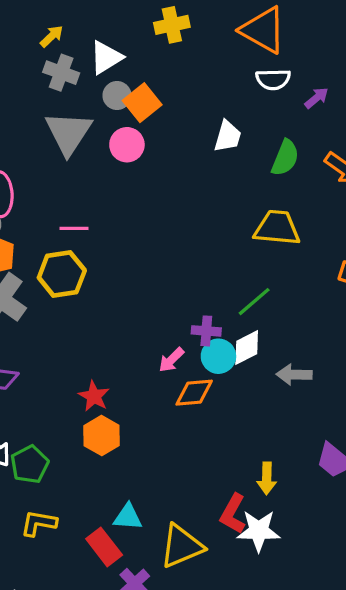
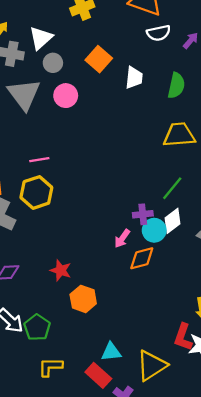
orange square: (142, 103) -> (99, 59), moved
red star: (94, 396) -> (61, 270), moved

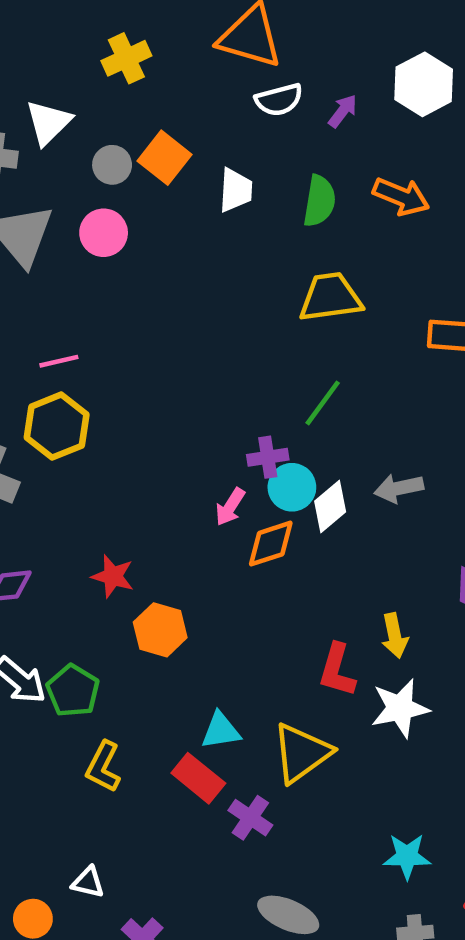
gray circle: (53, 63) -> (112, 165), moved
white diamond: (173, 221) -> (330, 506), moved
red L-shape: (183, 337) -> (337, 670), moved
yellow L-shape: (50, 367) -> (103, 767), turned -60

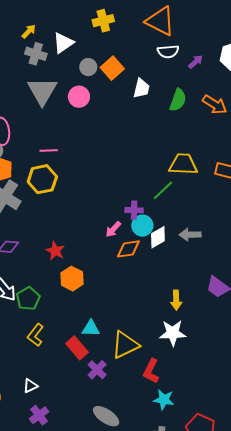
yellow trapezoid: (330, 297) -> (183, 164), moved
red L-shape: (337, 670) -> (151, 371), moved
white triangle: (88, 882) -> (30, 386), moved, turned -49

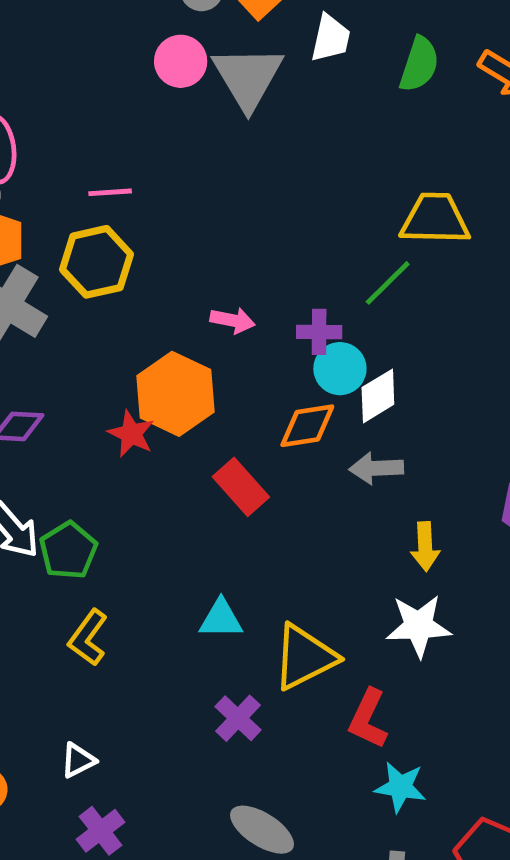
gray triangle: (42, 91) -> (248, 77), moved
pink arrow: (113, 229) -> (233, 320), moved, turned -120
gray arrow: (190, 235) -> (376, 468), moved
orange hexagon: (72, 279) -> (175, 394), moved, size x1.4
red rectangle: (77, 348) -> (241, 487), moved

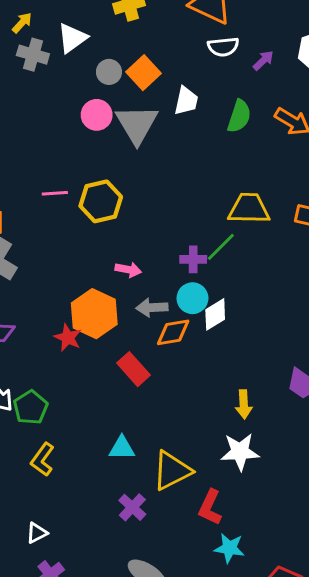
yellow hexagon: (97, 262) -> (101, 201), moved
purple cross: (319, 332) -> (193, 259), moved
gray arrow: (376, 468) -> (152, 308), moved

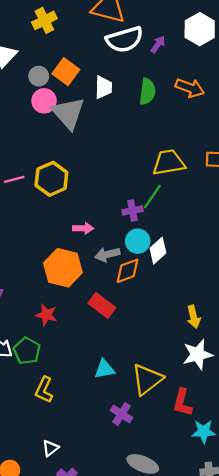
white semicircle: (223, 47) -> (125, 39), size x1.5
pink circle: (97, 115) -> (44, 101), moved
red star: (68, 338) -> (46, 315), moved

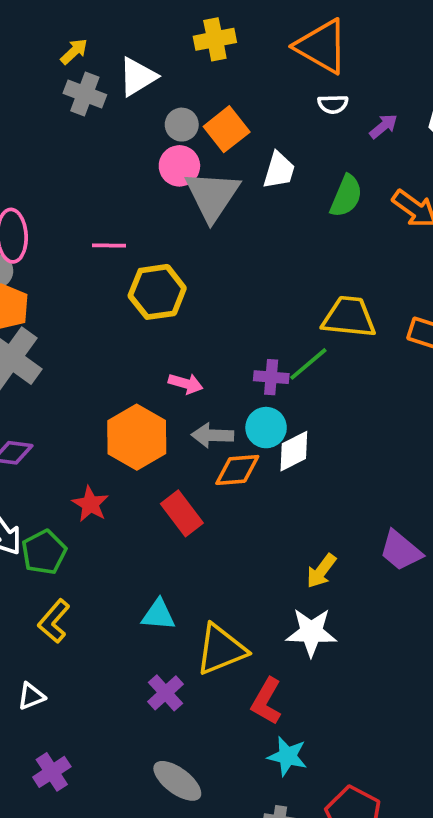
white semicircle: (125, 39) -> (333, 104), size x0.5
pink line: (14, 179) -> (109, 246), moved
yellow arrow: (194, 317) -> (321, 571), turned 35
white triangle: (50, 448) -> (31, 696), moved

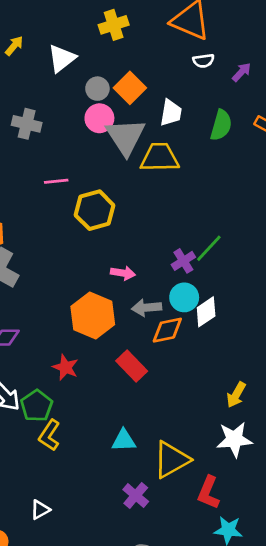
gray cross: (85, 94) -> (27, 124), moved
yellow trapezoid: (349, 317) -> (160, 158), moved
purple cross: (271, 377) -> (183, 261), turned -30
yellow L-shape: (54, 621) -> (49, 435), moved

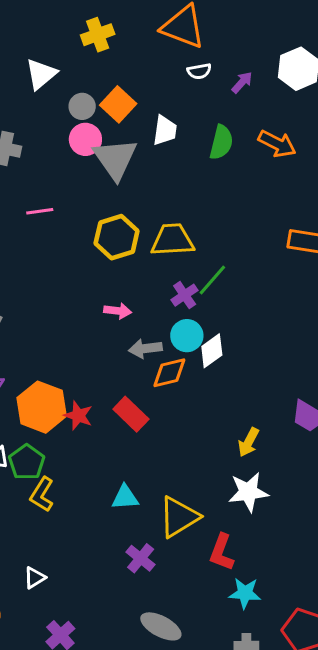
yellow trapezoid: (160, 158) -> (172, 240), moved
yellow hexagon: (95, 210) -> (117, 237), moved
orange hexagon: (93, 316) -> (42, 407), moved
red star: (65, 367) -> (78, 416), moved

